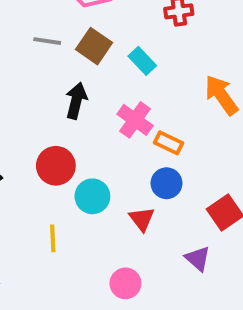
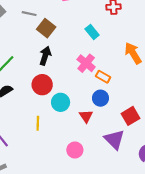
gray line: (47, 41) -> (29, 14), moved
brown square: (94, 46) -> (46, 28), moved
black arrow: (76, 101) -> (45, 56), moved
purple triangle: (198, 259) -> (114, 139), size x1.5

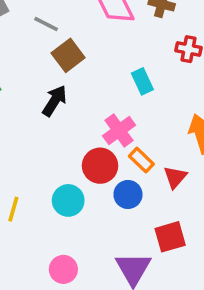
red circle: (42, 85) -> (100, 166), moved
cyan circle: (61, 102) -> (68, 200), moved
red triangle: (86, 116) -> (175, 177), moved

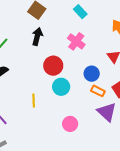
orange rectangle: (141, 160) -> (98, 91), moved
red circle: (100, 166) -> (53, 66), moved

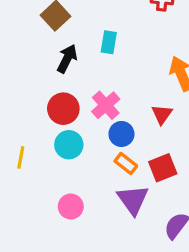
cyan rectangle: (80, 12) -> (109, 42), moved, turned 40
black arrow: (37, 36) -> (67, 59), moved
pink cross: (76, 41) -> (106, 105), moved

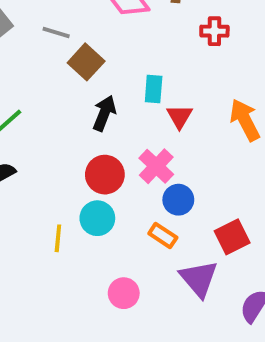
red triangle: (162, 114) -> (180, 117), moved
cyan circle: (69, 145) -> (97, 218), moved
orange rectangle: (126, 164) -> (163, 235), moved

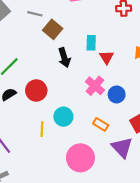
black arrow: (104, 113) -> (64, 58), turned 144
red circle: (105, 175) -> (36, 90), moved
blue circle: (178, 200) -> (117, 94), moved
pink circle: (124, 293) -> (80, 158), size x1.6

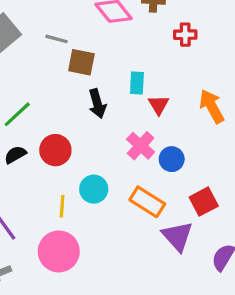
brown square: (53, 29) -> (81, 62), turned -30
orange rectangle: (101, 124) -> (147, 202), size x1.5
pink circle: (80, 158) -> (59, 251), moved

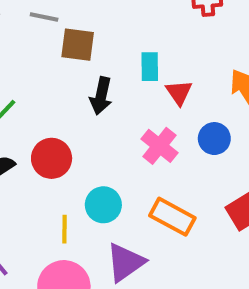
black arrow: (97, 104) -> (101, 96), turned 32
blue circle: (172, 159) -> (214, 139), moved
purple triangle: (177, 236) -> (125, 262), moved, turned 40

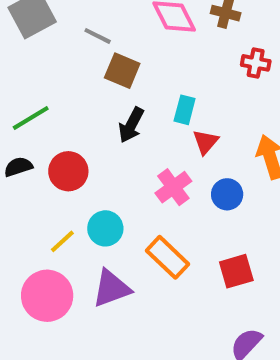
yellow line: (65, 229) -> (62, 241), turned 32

